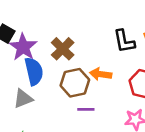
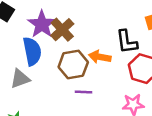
black L-shape: (124, 41) -> (127, 42), moved
purple star: (23, 47) -> (42, 24), moved

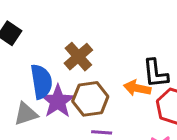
purple star: (42, 24) -> (58, 101), moved
orange arrow: (100, 57) -> (137, 88), moved

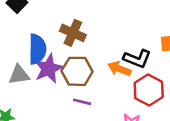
brown cross: (78, 57) -> (73, 33), turned -35
black L-shape: (155, 73) -> (137, 59), turned -72

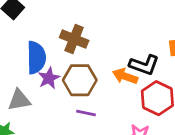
purple star: (49, 69) -> (49, 78), size x0.7
gray triangle: (19, 75) -> (19, 100), moved

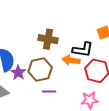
brown cross: (74, 39) -> (48, 39), moved

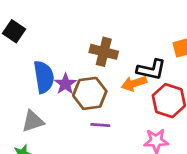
orange arrow: (71, 60) -> (134, 83), turned -30
purple star: (18, 73) -> (65, 84), moved

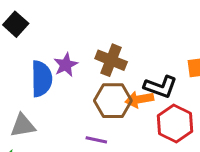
purple star: (65, 84) -> (66, 65), moved
brown hexagon: (90, 93) -> (113, 101), moved

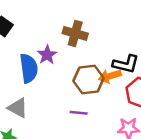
brown cross: (111, 60) -> (75, 33), moved
gray triangle: (23, 126) -> (18, 108), turned 45

